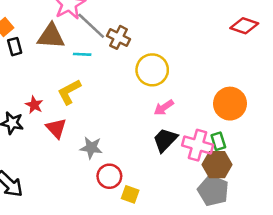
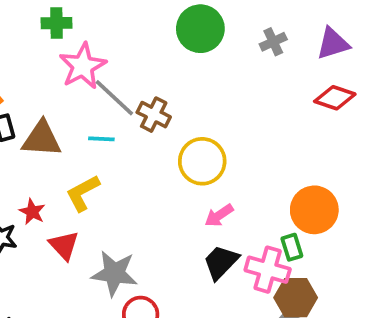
brown triangle: (51, 36) -> (42, 139), moved
green rectangle: (218, 141) -> (292, 247), moved
gray star: (91, 148) -> (114, 273), size x1.4

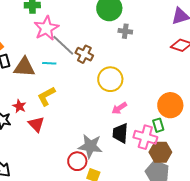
gray cross: (273, 42) -> (125, 31), moved, turned 32
cyan line: (101, 139) -> (49, 63), moved
black trapezoid: (221, 262) -> (120, 133), turned -40
gray star: (114, 273) -> (90, 146), moved

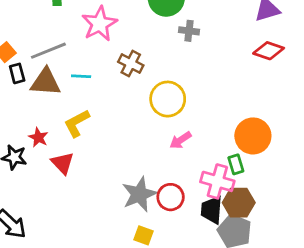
pink star: (46, 28) -> (99, 24), moved
gray line: (63, 45) -> (48, 51), moved, turned -65
black trapezoid: (120, 133) -> (212, 210), moved
gray star: (90, 146) -> (139, 194), turned -30
red circle: (77, 161) -> (171, 197), moved

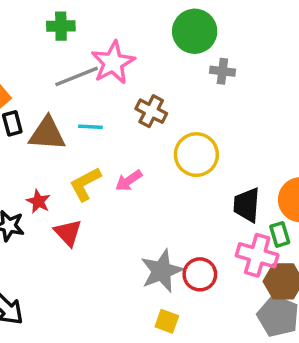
gray line: (48, 51) -> (77, 76), moved
pink arrow: (180, 140) -> (129, 181), moved
black trapezoid: (212, 210) -> (247, 205), moved

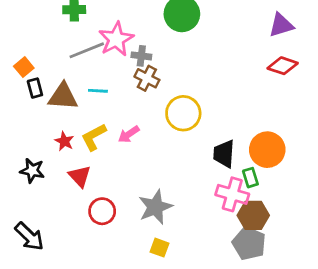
gray cross: (222, 71) -> (141, 56), moved
red star: (38, 201) -> (64, 141), moved
red circle: (200, 274) -> (102, 211), moved

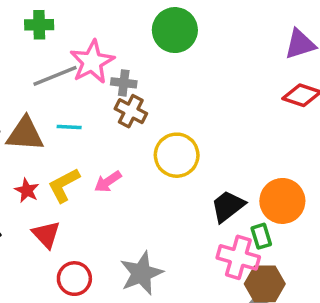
black trapezoid: (224, 154) -> (228, 206), turned 48

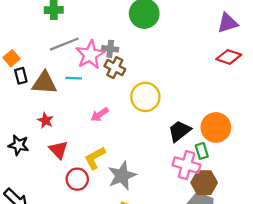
pink star: (92, 62) -> (90, 55), moved
yellow L-shape: (64, 185) -> (95, 158), moved

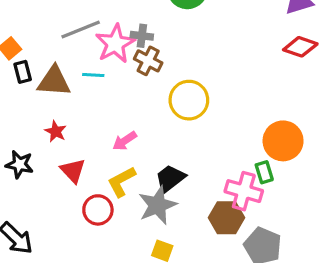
pink arrow: (100, 115) -> (125, 141), moved
black trapezoid: (179, 131) -> (170, 179), moved
brown hexagon: (204, 183) -> (227, 218), moved

